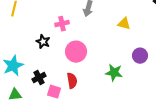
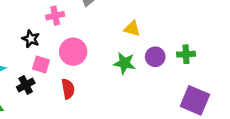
yellow triangle: (124, 24) -> (132, 29), moved
green star: (114, 73) -> (124, 63), moved
pink square: (54, 92) -> (41, 64), moved

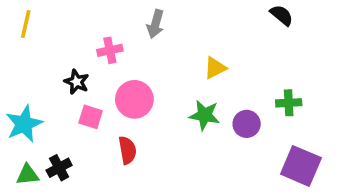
yellow triangle: (132, 29) -> (215, 68), turned -42
purple circle: (155, 57) -> (247, 124), moved
black cross: (26, 85) -> (59, 168), moved

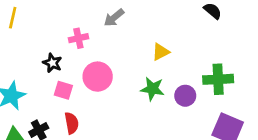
gray arrow: (155, 24) -> (114, 18), turned 35
green cross: (289, 103) -> (218, 79), size x1.5
red semicircle: (127, 150) -> (72, 123), moved

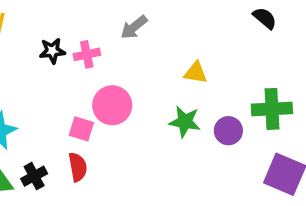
yellow triangle: (161, 52) -> (196, 73), turned 36
black star: (52, 63) -> (52, 51), moved, turned -30
pink square: (63, 90) -> (81, 129), moved

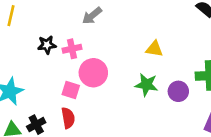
gray arrow: (134, 27) -> (92, 16), moved
black star: (52, 51) -> (47, 45), moved
pink cross: (87, 54) -> (72, 49), moved

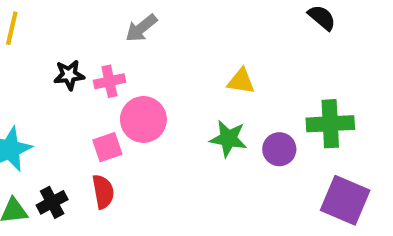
pink square: (71, 90) -> (107, 147), turned -36

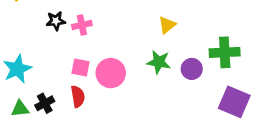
yellow triangle: (241, 81) -> (167, 25), turned -48
pink circle: (143, 119) -> (111, 73), moved
pink square: (107, 147) -> (81, 68), turned 30

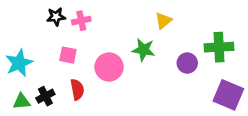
green star: (159, 62) -> (143, 50), moved
pink square: (81, 68) -> (68, 55), moved

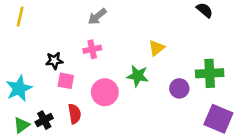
black star: (56, 17) -> (54, 61), moved
pink cross: (81, 21) -> (92, 49), moved
green triangle: (22, 101) -> (21, 125), turned -30

